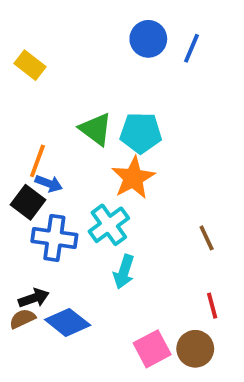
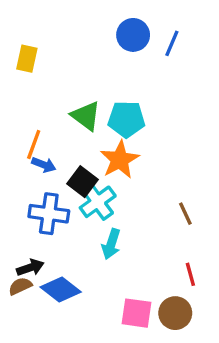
yellow rectangle: (30, 65) -> (27, 59), turned 64
black square: (28, 202) -> (83, 182), moved
pink square: (152, 349) -> (136, 313), turned 36

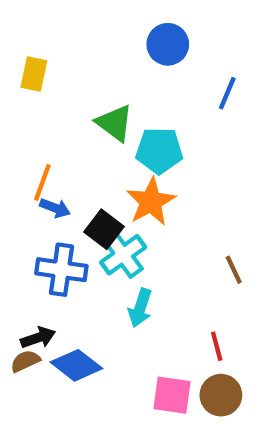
blue line: (172, 43) -> (227, 93), moved
green triangle: (86, 116) -> (115, 123), moved
red line: (190, 274) -> (217, 346), moved

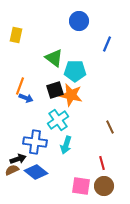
orange star: (151, 202) -> (71, 95), turned -30
black square: (104, 229) -> (55, 90), moved, turned 36
blue cross: (61, 270) -> (35, 142), moved

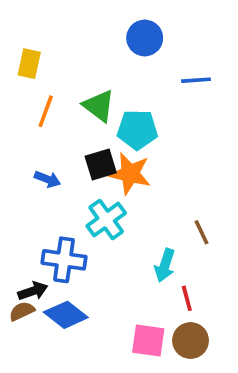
blue line: (107, 44) -> (196, 80), turned 63
orange line: (20, 86) -> (46, 111), moved
cyan arrow: (66, 145) -> (165, 265), moved

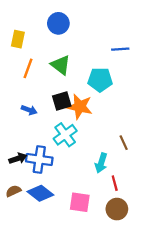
blue circle: (145, 38) -> (58, 23), moved
cyan pentagon: (137, 130) -> (100, 80), moved
black arrow: (33, 291) -> (18, 158), moved
pink square: (148, 341) -> (80, 202), moved

